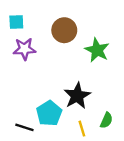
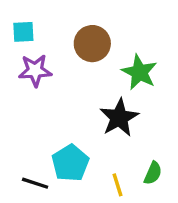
black star: (77, 96) -> (119, 118), moved

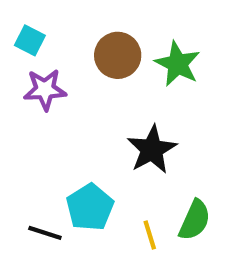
cyan square: (23, 32) -> (30, 40), turned 30
green star: (139, 72) -> (178, 64), moved
green semicircle: (153, 173) -> (195, 220), size x1.4

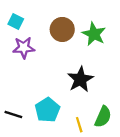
black line: (45, 233) -> (13, 114), moved

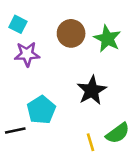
cyan pentagon: (47, 110) -> (41, 110), moved
black line: (13, 114) -> (15, 131), turned -30
green semicircle: (103, 117) -> (118, 133), turned 30

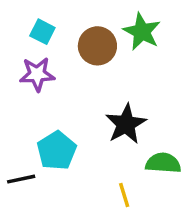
cyan square: (18, 24) -> (42, 32), moved
green star: (107, 39) -> (142, 32), moved
green semicircle: (118, 133) -> (163, 163), moved, turned -140

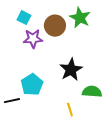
purple star: (37, 74) -> (33, 39), moved

